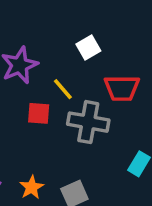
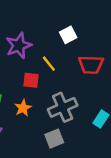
gray cross: (88, 122) -> (63, 107), moved, turned -36
orange star: (32, 187) -> (23, 108), moved

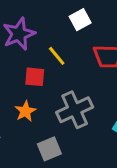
gray square: (54, 139) -> (49, 149), moved

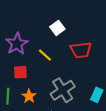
red square: (35, 77) -> (20, 72), moved

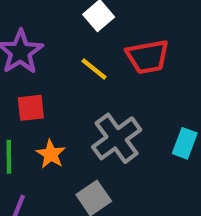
yellow line: (45, 55) -> (94, 69), moved

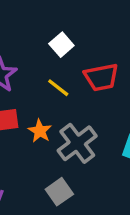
orange star: (51, 154) -> (40, 131), moved

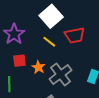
white square: (61, 45) -> (51, 16), size x1.6

